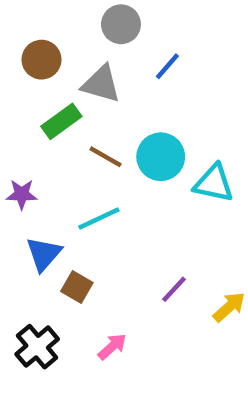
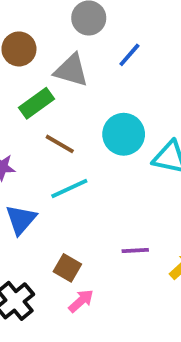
brown line: (106, 157) -> (60, 144), moved
brown square: (77, 287) -> (67, 268), moved
purple line: (174, 289) -> (135, 251), turned 44

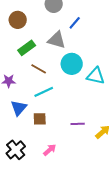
gray triangle: (71, 70) -> (57, 40), moved
brown square: (67, 268) -> (40, 119), moved, turned -32

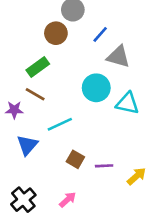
brown circle: (18, 20) -> (56, 33), moved
gray triangle: (57, 40) -> (118, 57), moved
brown line: (39, 69) -> (35, 94), moved
brown square: (40, 119) -> (75, 159), moved, turned 32

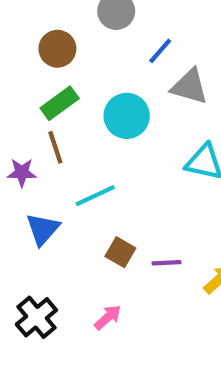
brown circle: (56, 33) -> (57, 49), moved
cyan circle: (96, 88) -> (127, 116), moved
brown line: (35, 94) -> (55, 147), turned 42

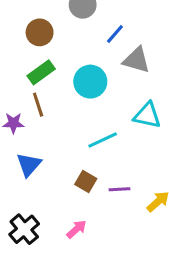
cyan line: (95, 196) -> (103, 140), moved

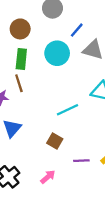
green rectangle: (41, 72) -> (21, 59), turned -48
cyan circle: (90, 82) -> (57, 53), moved
purple line: (120, 189) -> (81, 161), moved

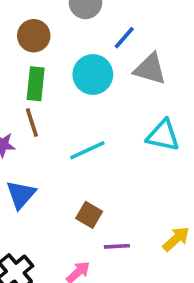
cyan line: (68, 110) -> (87, 150), moved
purple line: (81, 161) -> (117, 246), moved

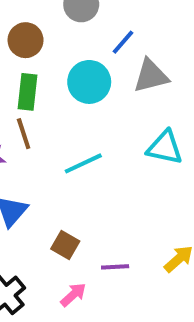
gray triangle: (150, 69) -> (151, 76), turned -30
brown square: (89, 215) -> (65, 245), moved

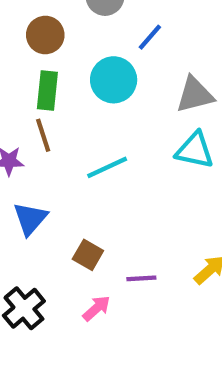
gray triangle: (151, 76) -> (195, 95), moved

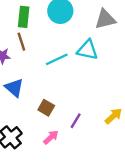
cyan triangle: (195, 150) -> (87, 50), moved
blue triangle: (30, 219) -> (14, 88), turned -30
purple line: (141, 278) -> (76, 121), turned -56

